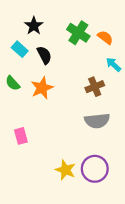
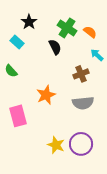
black semicircle: (44, 55) -> (55, 47), moved
orange star: (42, 88) -> (46, 95), moved
pink rectangle: (21, 136) -> (18, 116), size x1.5

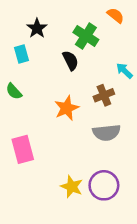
orange semicircle: (90, 32) -> (115, 15), moved
cyan rectangle: (17, 42) -> (22, 54), turned 32
orange star: (46, 95) -> (67, 108), moved

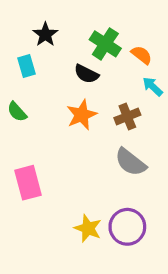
orange semicircle: (115, 15) -> (142, 55), moved
black semicircle: (70, 60) -> (86, 74), turned 144
orange star: (67, 108) -> (82, 115), moved
gray semicircle: (106, 133) -> (131, 162), turned 44

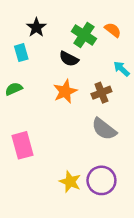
orange semicircle: (142, 55) -> (113, 30), moved
green semicircle: (17, 112) -> (14, 89), turned 108

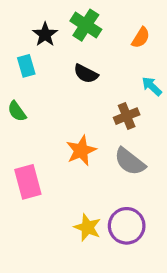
orange semicircle: (113, 30) -> (141, 38), turned 84
green cross: (84, 35) -> (86, 25), moved
green semicircle: (14, 89) -> (17, 111), turned -102
orange star: (65, 91) -> (81, 151), moved

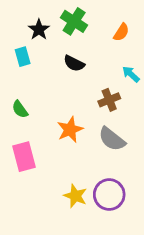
green semicircle: (17, 111) -> (20, 109), moved

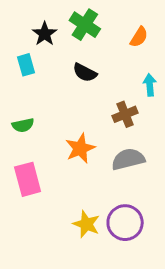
cyan arrow: (131, 74) -> (150, 85), turned 42
green semicircle: (20, 109) -> (23, 125), turned -66
gray semicircle: (112, 139) -> (128, 159), turned 128

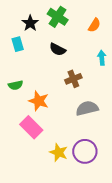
brown cross: (125, 114) -> (73, 79), moved
orange star: (80, 148) -> (39, 101), moved, turned -30
pink rectangle: (28, 179) -> (31, 127), moved, turned -30

